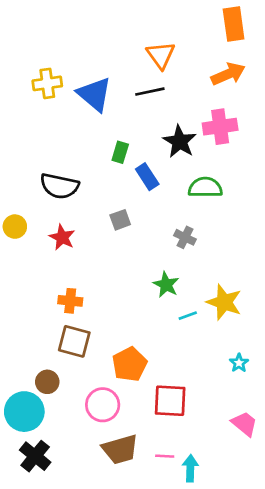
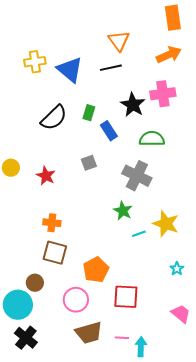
black semicircle: (59, 186) -> (54, 118), moved, turned -56
gray cross: (185, 237) -> (137, 176), size x1.8

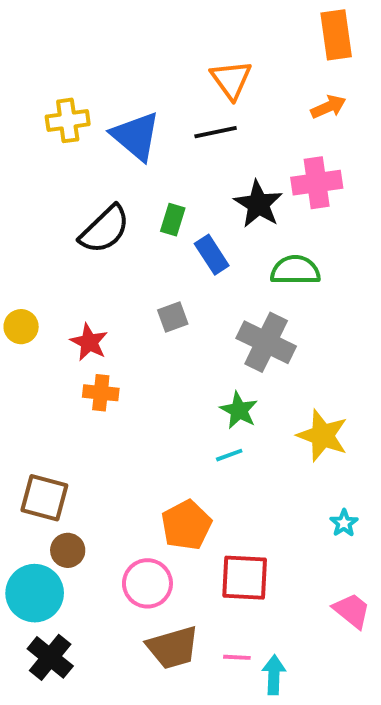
orange arrow: (169, 55) -> (328, 107), size x0.7
orange cross: (52, 223) -> (101, 393), moved
cyan line: (139, 234) -> (229, 455), moved
brown square: (55, 253) -> (44, 498), moved

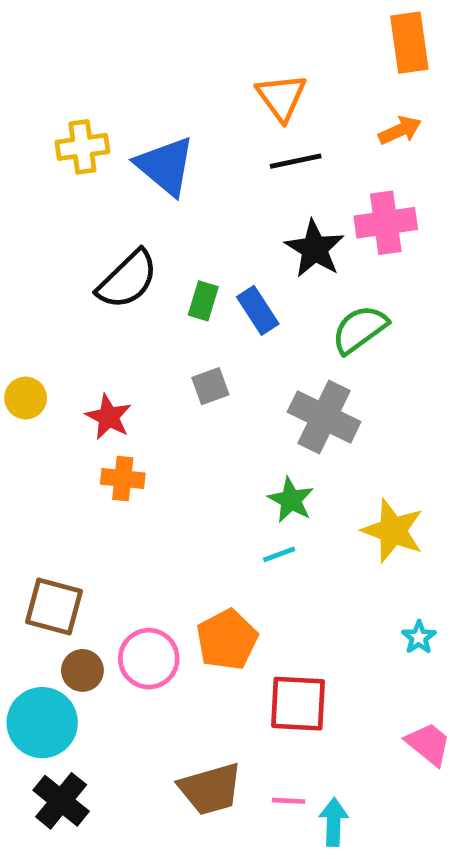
black line: (216, 132) -> (296, 161), moved
green rectangle: (173, 220) -> (203, 301), moved
green semicircle: (295, 270) -> (360, 329), turned -36
pink circle: (147, 583) -> (149, 659), moved

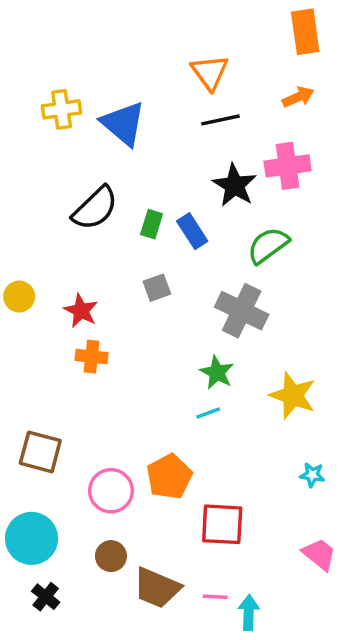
cyan star: (419, 637) -> (312, 475), turned -30
brown circle: (82, 670) -> (111, 556), moved
brown trapezoid: (210, 789) -> (157, 588), turned 39
black cross: (61, 801) -> (46, 597), size x0.7

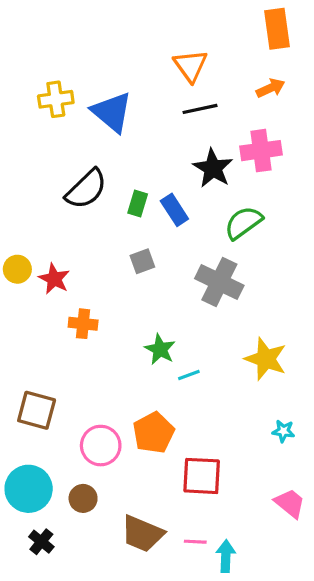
red star: (81, 311) -> (54, 279), moved
green star: (217, 372) -> (160, 349), moved
brown circle: (111, 556) -> (83, 498), moved

